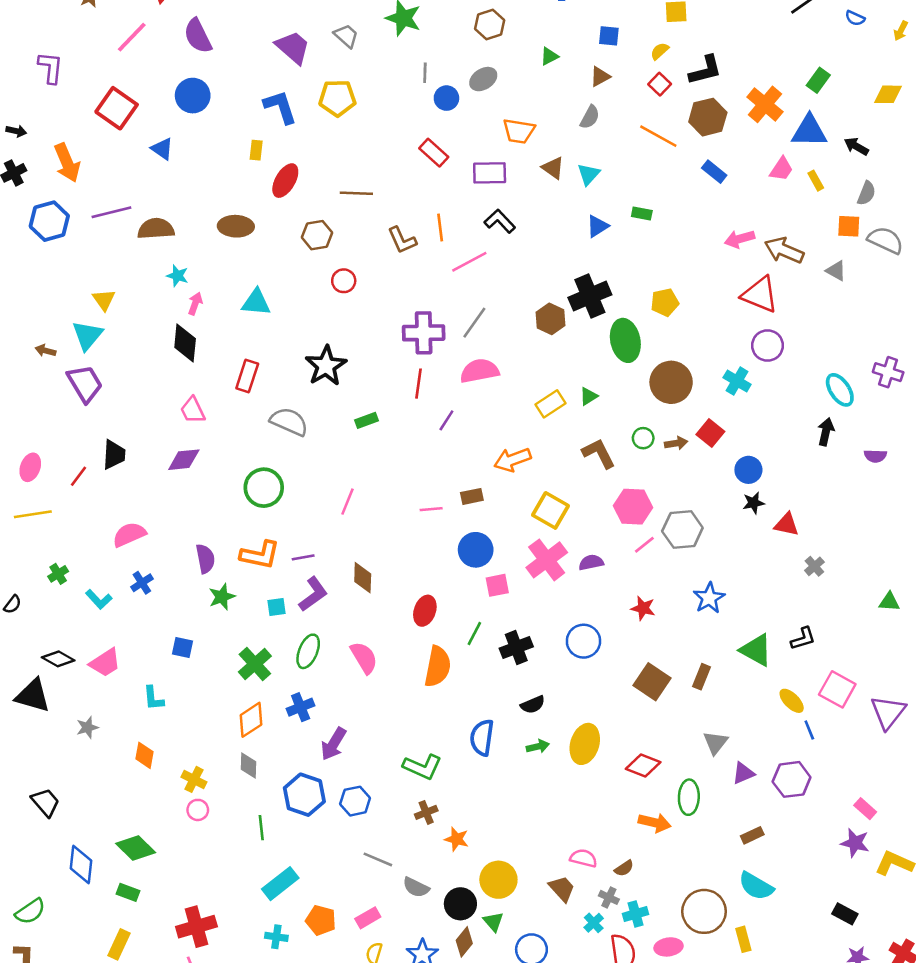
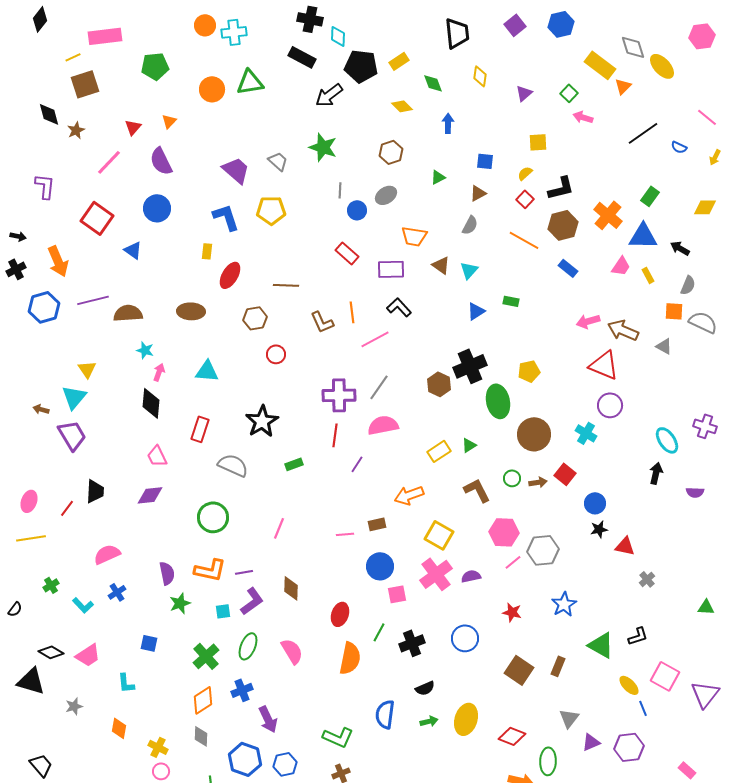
purple arrow: (334, 744) -> (268, 719), turned -56

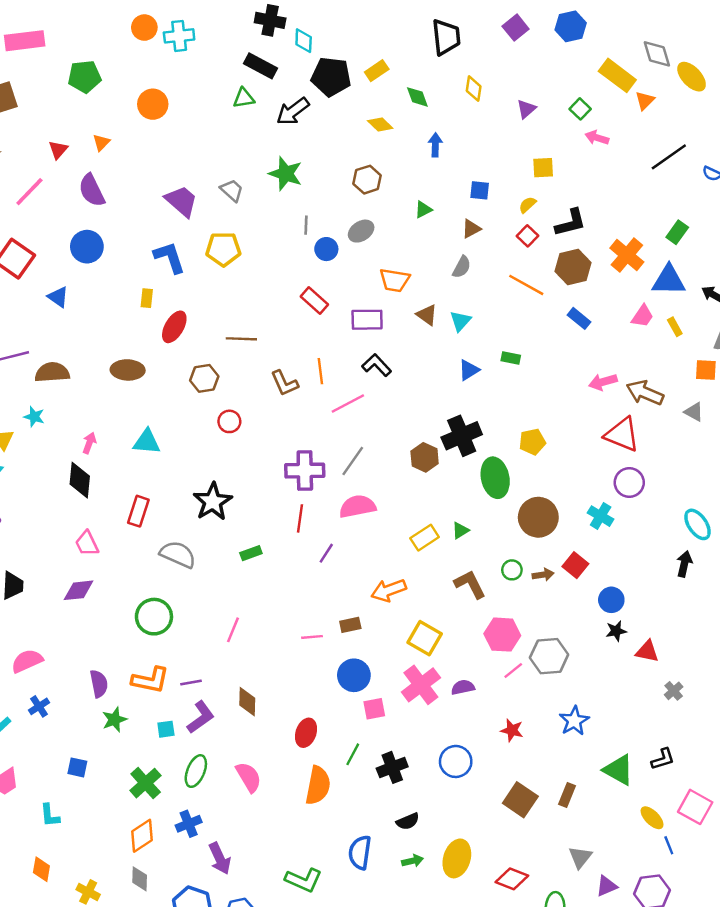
green triangle: (250, 82) -> (244, 98), moved, size x0.7
cyan star: (145, 350) -> (34, 417), moved

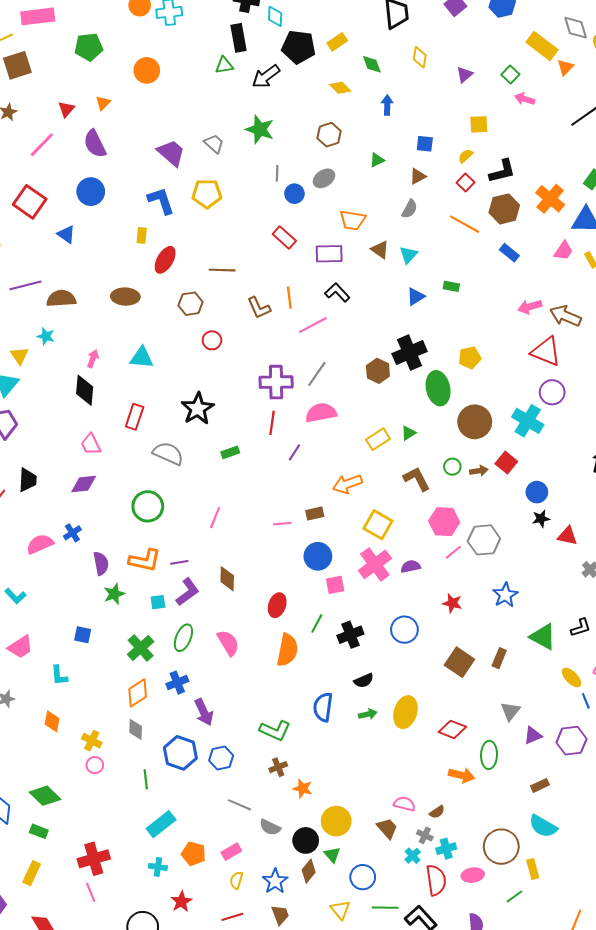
black rectangle: (261, 66) -> (238, 38), turned 52
cyan cross: (601, 516) -> (528, 421), size x1.4
blue cross: (39, 706) -> (72, 533), moved

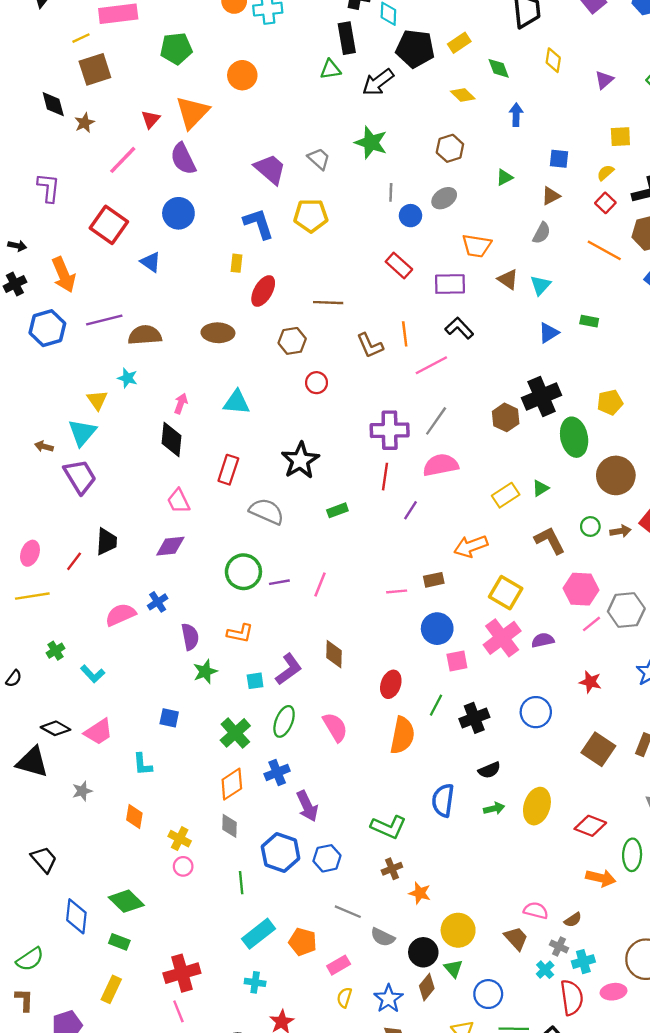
orange triangle: (103, 103) -> (192, 112), size x2.0
orange L-shape: (145, 560) -> (240, 633), size x0.7
purple line: (179, 562) -> (279, 582), moved
orange pentagon: (194, 854) -> (303, 942), moved

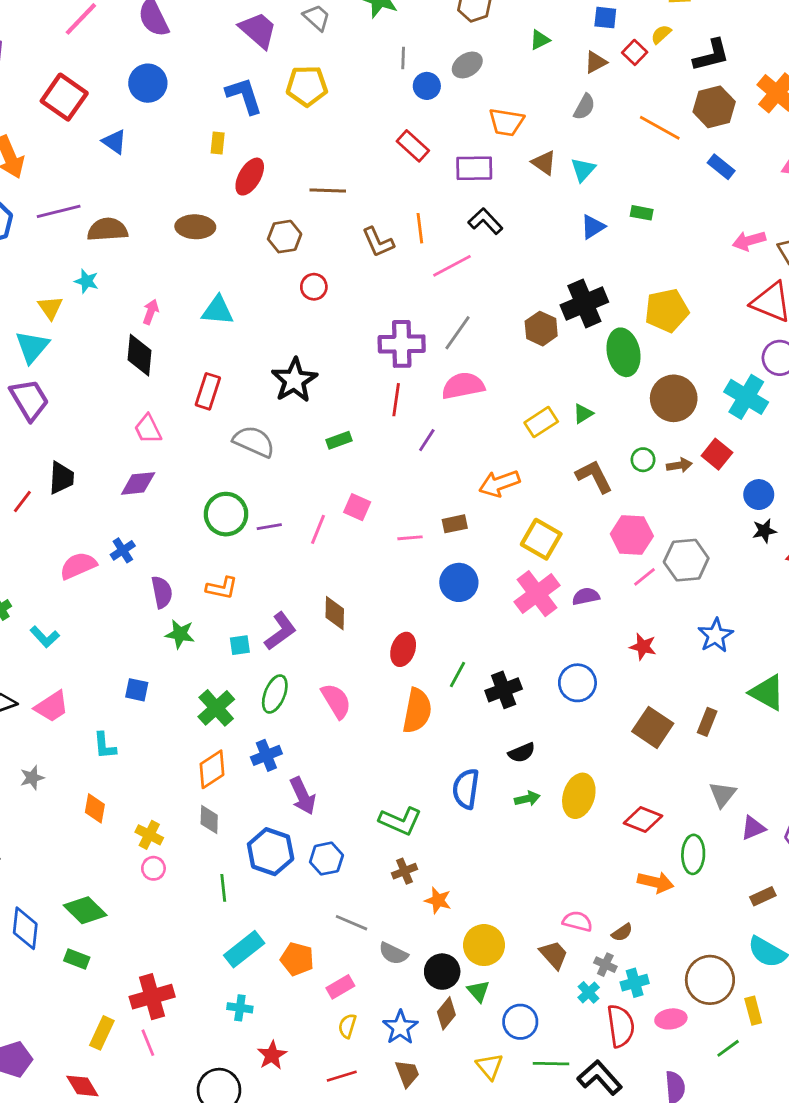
red square: (605, 203) -> (635, 52), moved
yellow pentagon: (610, 402) -> (667, 310), size x1.4
pink square: (457, 661) -> (357, 507), moved, turned 35
green star: (205, 672) -> (180, 634), turned 30
yellow rectangle: (111, 989) -> (102, 1033), moved

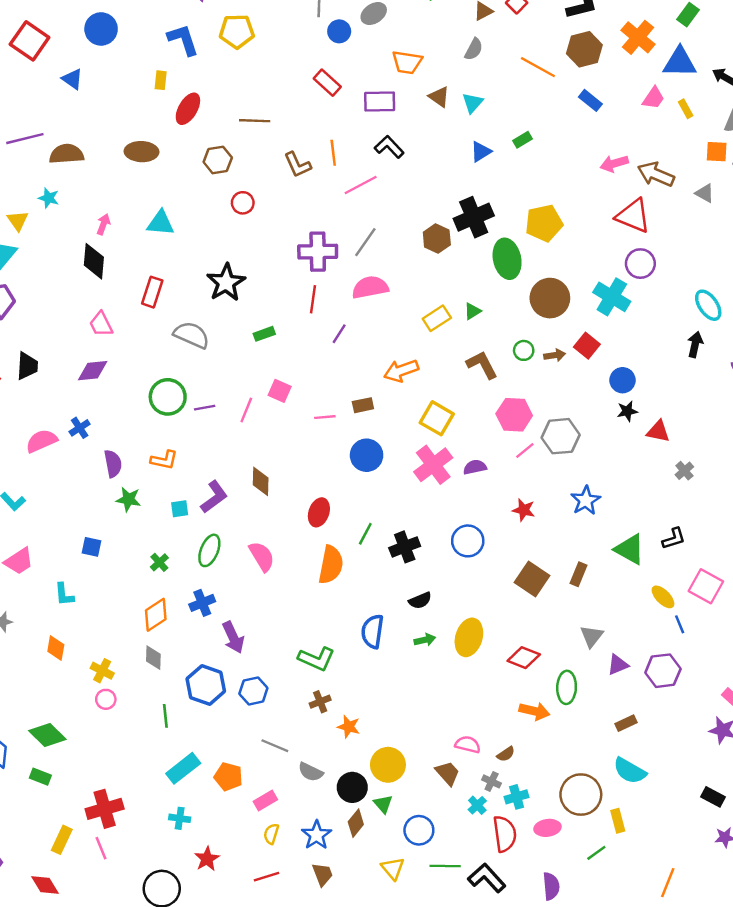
green rectangle: (642, 213) -> (523, 140), turned -42
green cross: (216, 708) -> (159, 562), size x0.6

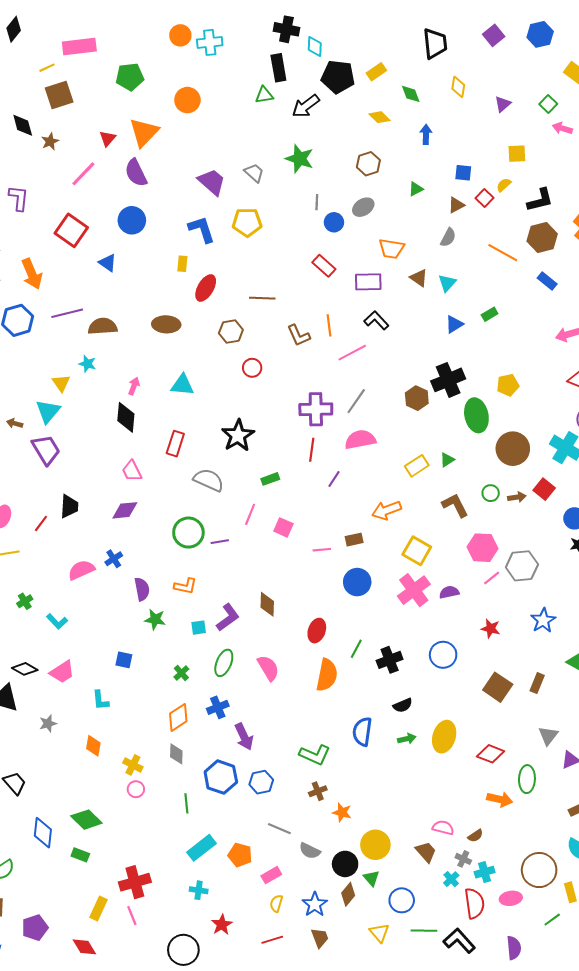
yellow pentagon: (544, 223) -> (508, 385), size x0.7
pink line: (246, 410) -> (250, 514), moved

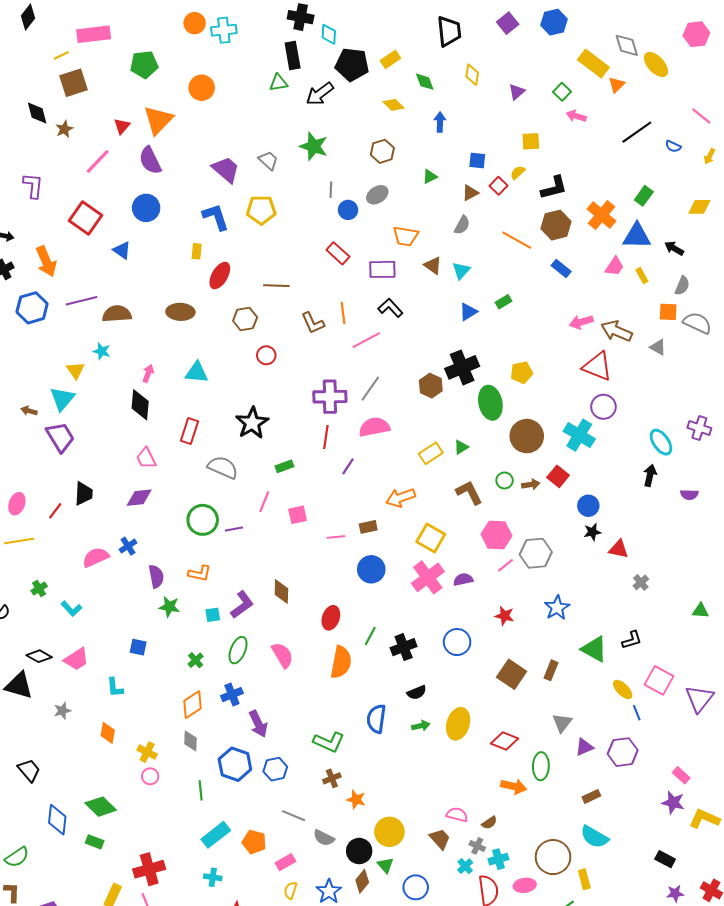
pink square: (283, 527) -> (298, 515), turned -36

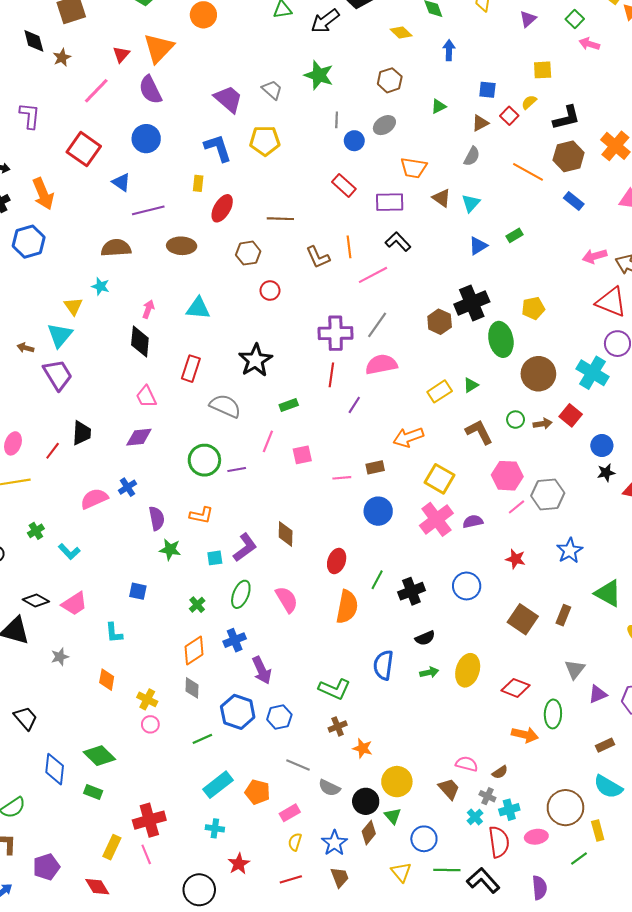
purple line: (82, 301) -> (148, 210), moved
green line: (201, 790) -> (202, 739), turned 72

